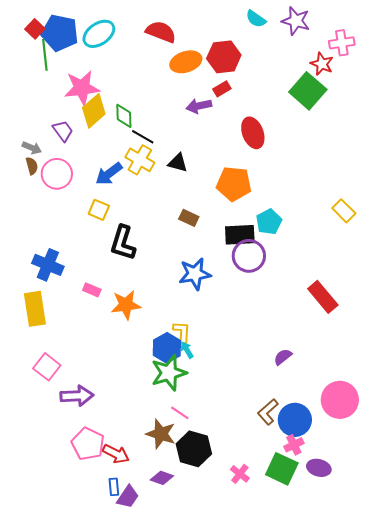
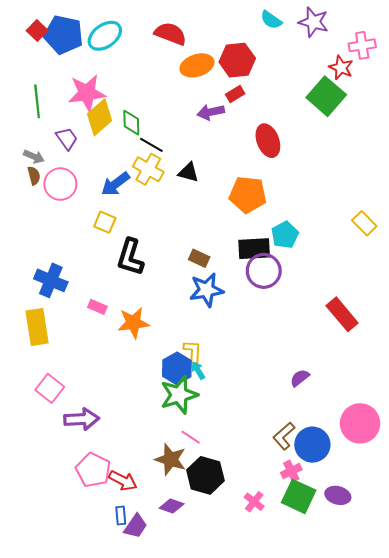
green line: (45, 55) -> (37, 101), moved
brown rectangle: (189, 218) -> (199, 258), moved
pink cross: (294, 445) -> (291, 471), moved

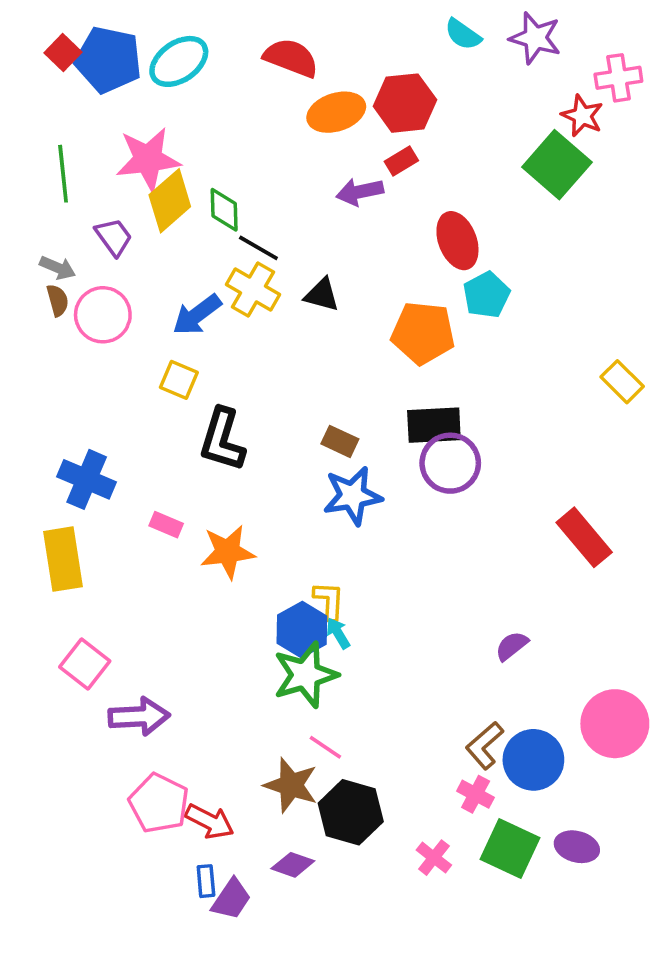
cyan pentagon: (285, 235) -> (486, 295), moved
pink cross: (291, 471) -> (476, 794), moved, turned -36

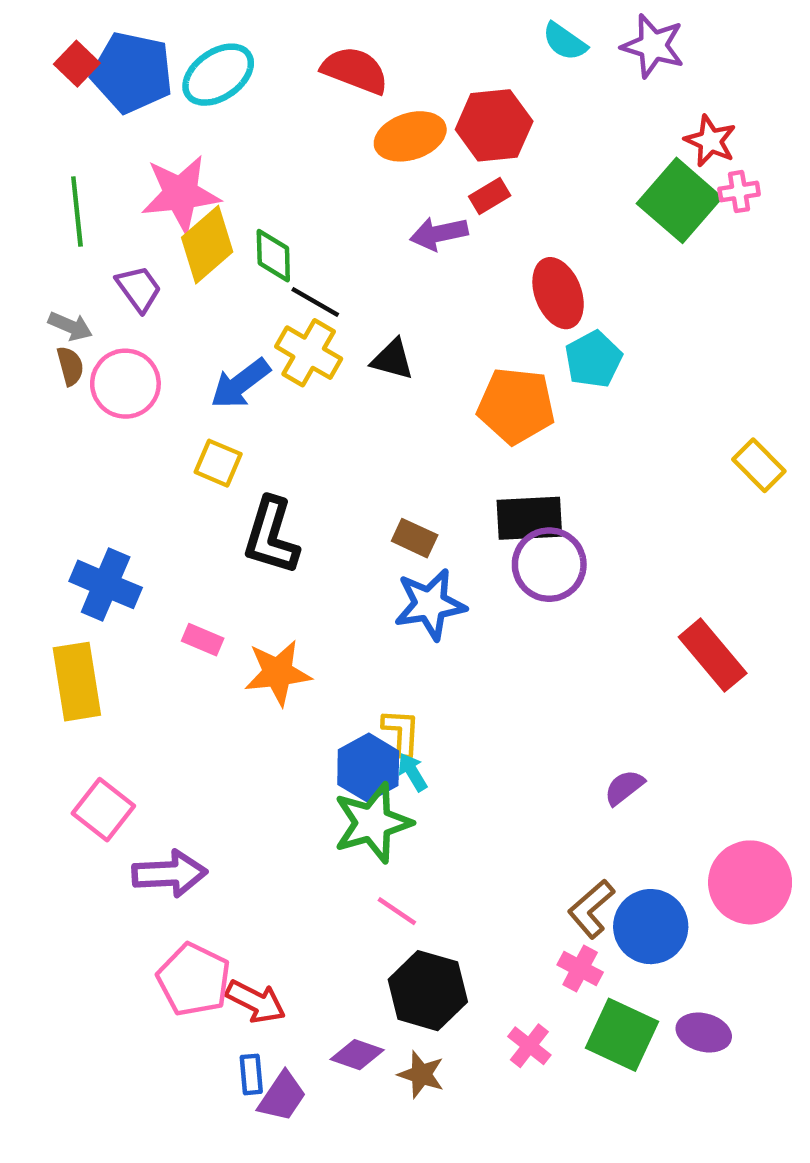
pink cross: (618, 78) -> (739, 192), moved, size x0.7
brown star: (291, 785) -> (421, 1074), moved, size x0.7

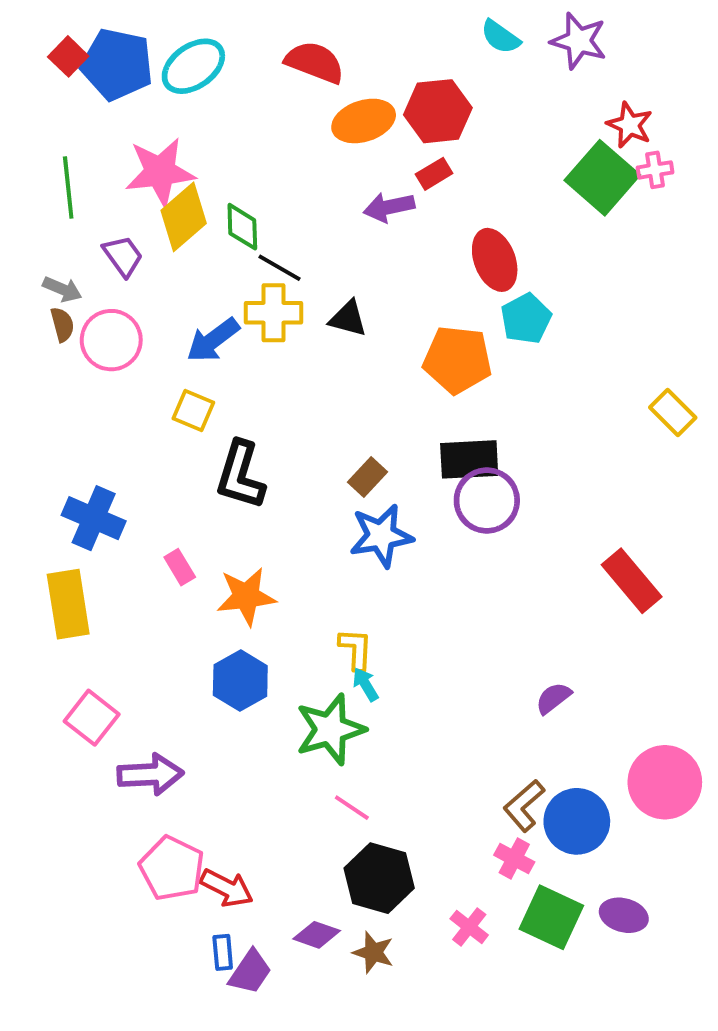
yellow cross: (309, 353) -> (274, 313), turned -30
brown rectangle: (415, 538) -> (367, 477), turned -72
pink rectangle: (203, 640) -> (180, 567), turned 36
blue hexagon: (368, 768) -> (240, 680), moved

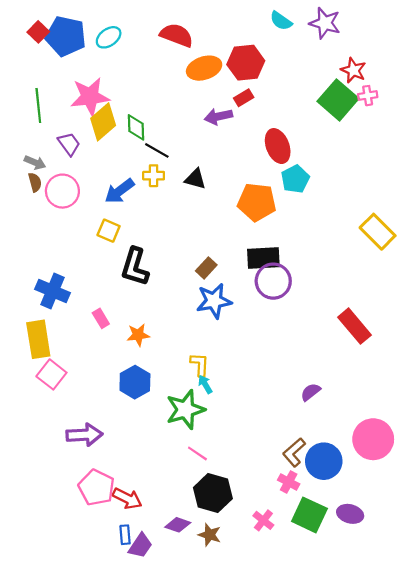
cyan ellipse: (193, 66) -> (109, 37), size x0.7
yellow cross: (274, 313) -> (154, 176), size x0.7
yellow rectangle: (673, 412) -> (378, 232), size x1.4
orange star: (246, 596) -> (138, 335), size x0.7
pink square: (92, 718) -> (51, 374), moved

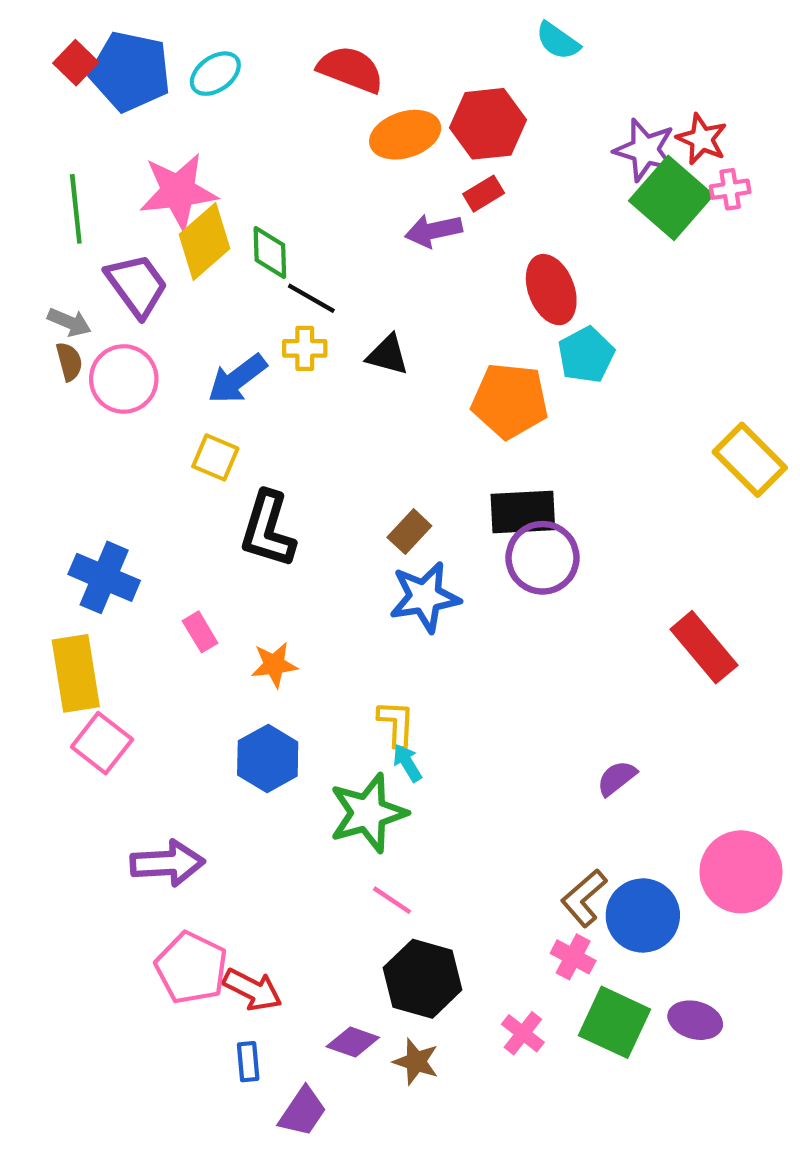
purple star: (325, 23) -> (645, 150), moved
purple trapezoid: (69, 144) -> (137, 285), size x1.4
purple trapezoid: (140, 546) -> (303, 1112), moved

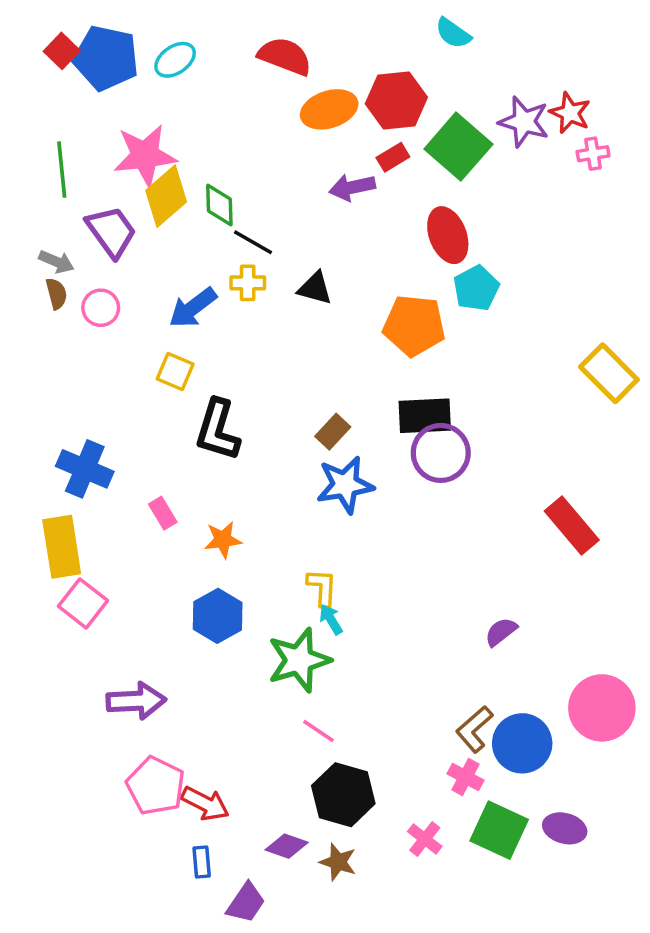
green square: (671, 198) -> (458, 147), moved
pink circle: (124, 379) -> (101, 308), size x0.7

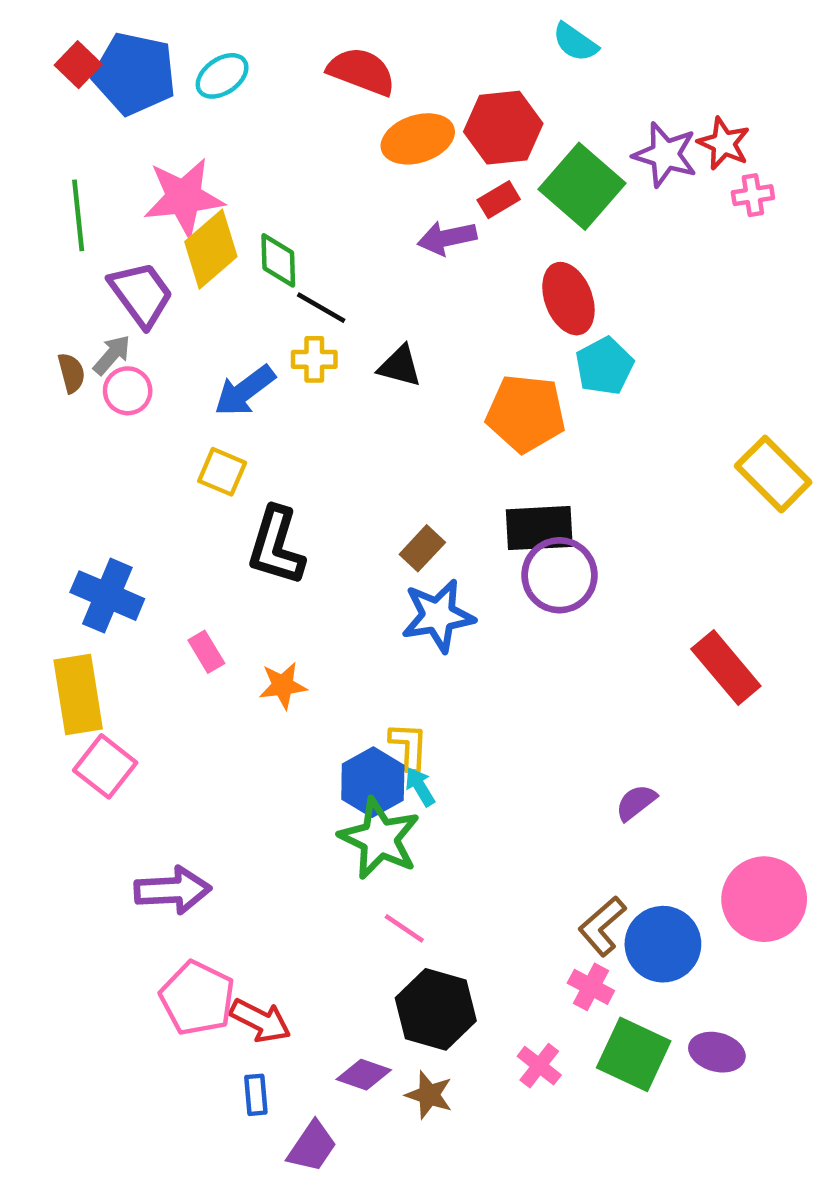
gray arrow: (56, 262) -> (112, 355), moved, turned -72
blue hexagon: (218, 616) -> (373, 782), moved
green star: (299, 660) -> (380, 838), turned -30

